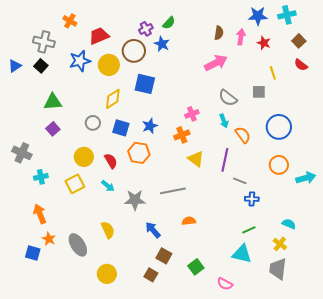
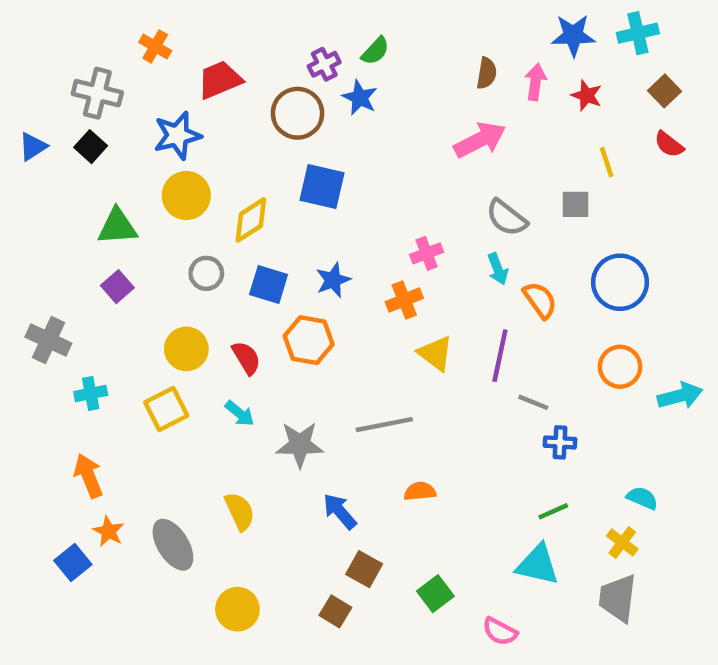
yellow circle: (109, 65) -> (186, 195), moved
blue square: (33, 253) -> (73, 562), turned 35

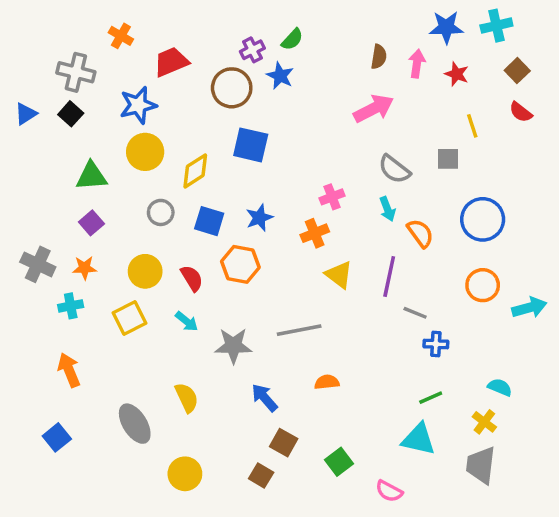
orange star: (108, 531) -> (85, 268), moved, turned -30

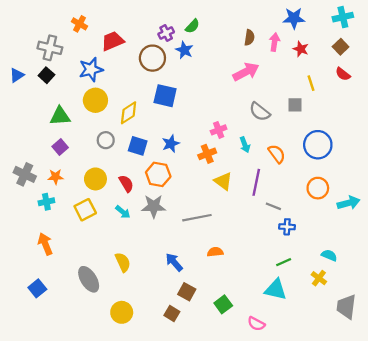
cyan cross: (496, 26) -> (343, 17), moved
cyan arrow: (387, 209) -> (245, 145), moved
gray star: (233, 346) -> (154, 206), moved
gray trapezoid: (481, 465) -> (346, 307), moved

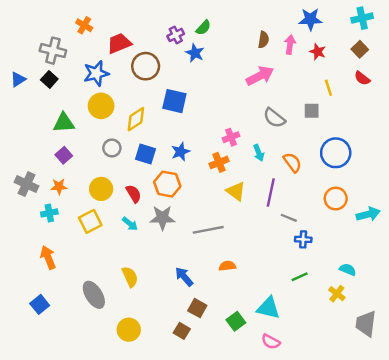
brown circle: (152, 58) -> (146, 66), moved
cyan triangle: (276, 290) -> (268, 308), moved

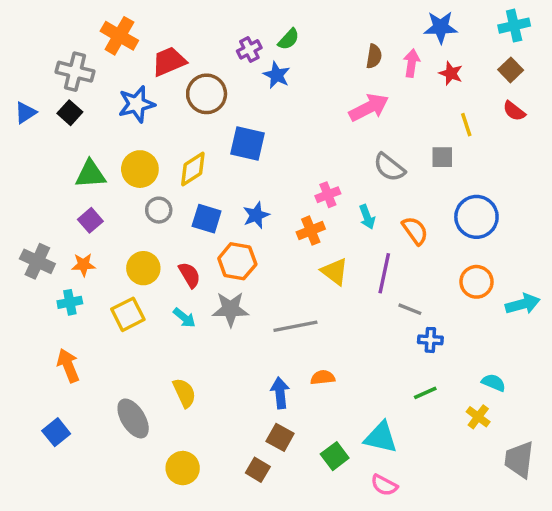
orange cross: (84, 25) -> (119, 36), size x1.5
yellow circle: (101, 106) -> (140, 169), moved
blue arrow: (184, 277) -> (280, 393), moved, turned 35

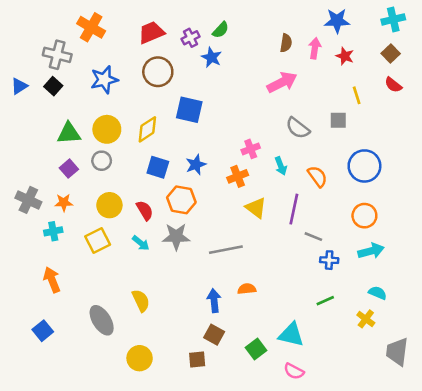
red trapezoid: (169, 61) -> (151, 33), moved
gray circle: (159, 210) -> (102, 161), moved
cyan arrow: (523, 304) -> (371, 251), moved
brown square: (258, 470) -> (197, 359), turned -36

